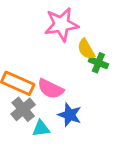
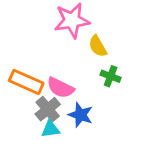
green cross: (98, 63) -> (111, 76), moved
gray cross: (23, 109) -> (48, 109), moved

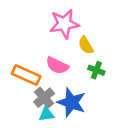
pink semicircle: (61, 88) -> (57, 65), moved
blue star: (81, 115) -> (71, 102), size x1.4

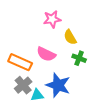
pink star: (64, 24) -> (52, 19), size x0.7
gray cross: (44, 98) -> (23, 85), moved

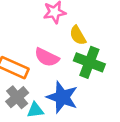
green cross: (79, 58) -> (89, 62), size x1.6

